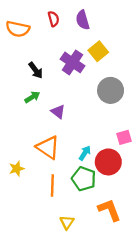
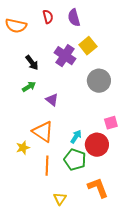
yellow star: (17, 169) -> (23, 148), moved

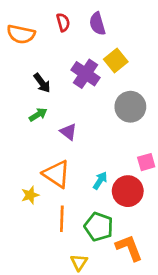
green pentagon: (75, 160) -> (99, 227), moved

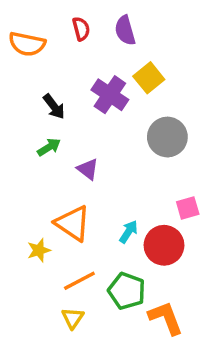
orange line: (62, 219) -> (79, 281), turned 60
yellow triangle: (79, 262) -> (73, 318), moved

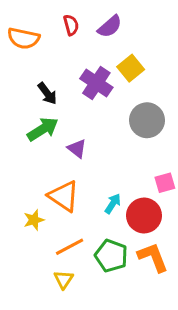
purple semicircle: (125, 30) -> (110, 26), turned -115
green arrow: (49, 147) -> (43, 129), size x1.5
orange L-shape: (166, 318) -> (153, 257), moved

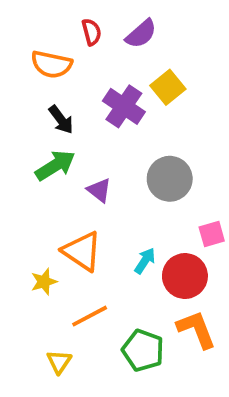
orange semicircle: (23, 38) -> (51, 64), moved
gray circle: (147, 120) -> (170, 179), moved
green pentagon: (111, 256) -> (143, 350), moved
yellow triangle: (64, 280) -> (59, 362), moved

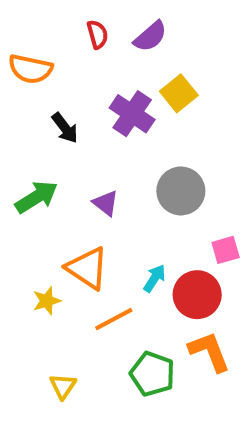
orange semicircle: (51, 64) -> (30, 69), moved
green arrow: (55, 165) -> (36, 197), moved
orange line: (90, 316) -> (114, 319), moved

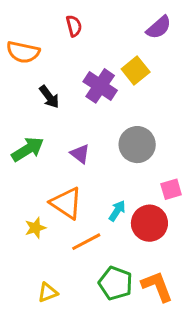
purple semicircle: (150, 36) -> (159, 27), moved
orange L-shape: (209, 352) -> (157, 286), moved
yellow triangle: (63, 386) -> (48, 293), turned 35

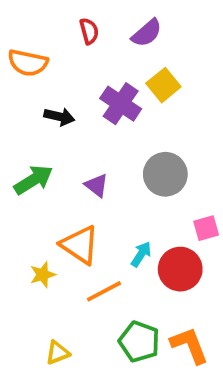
purple semicircle: (159, 27) -> (147, 33), moved
black arrow: (49, 97) -> (59, 117), turned -40

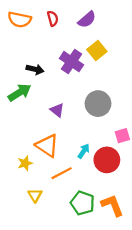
orange semicircle: (28, 63) -> (20, 20), moved
green arrow: (33, 180) -> (20, 93), moved
yellow triangle: (58, 353) -> (35, 195), moved, turned -40

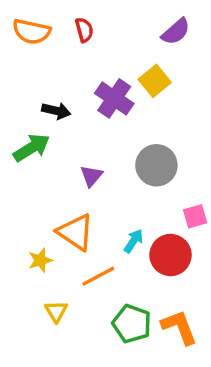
purple semicircle: (87, 20) -> (176, 32), moved
purple triangle: (57, 110) -> (91, 176), turned 32

